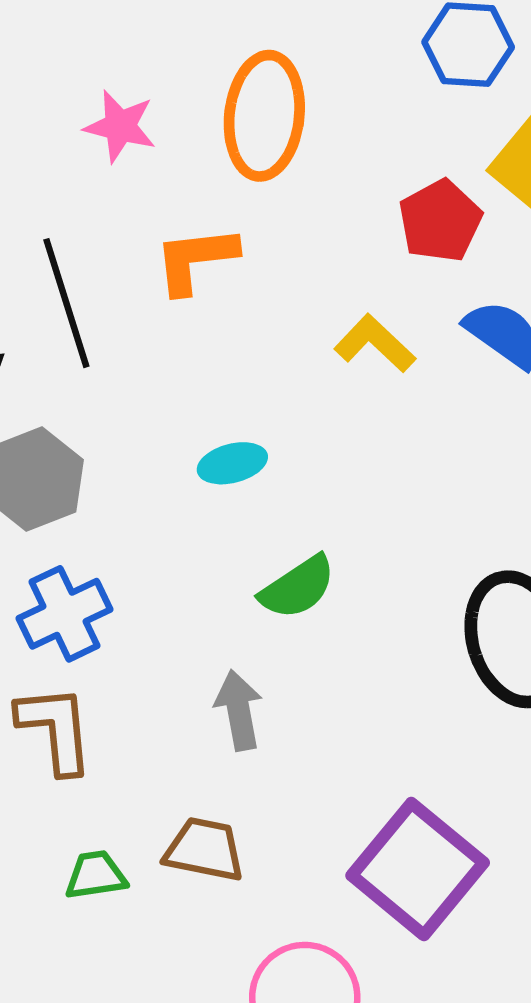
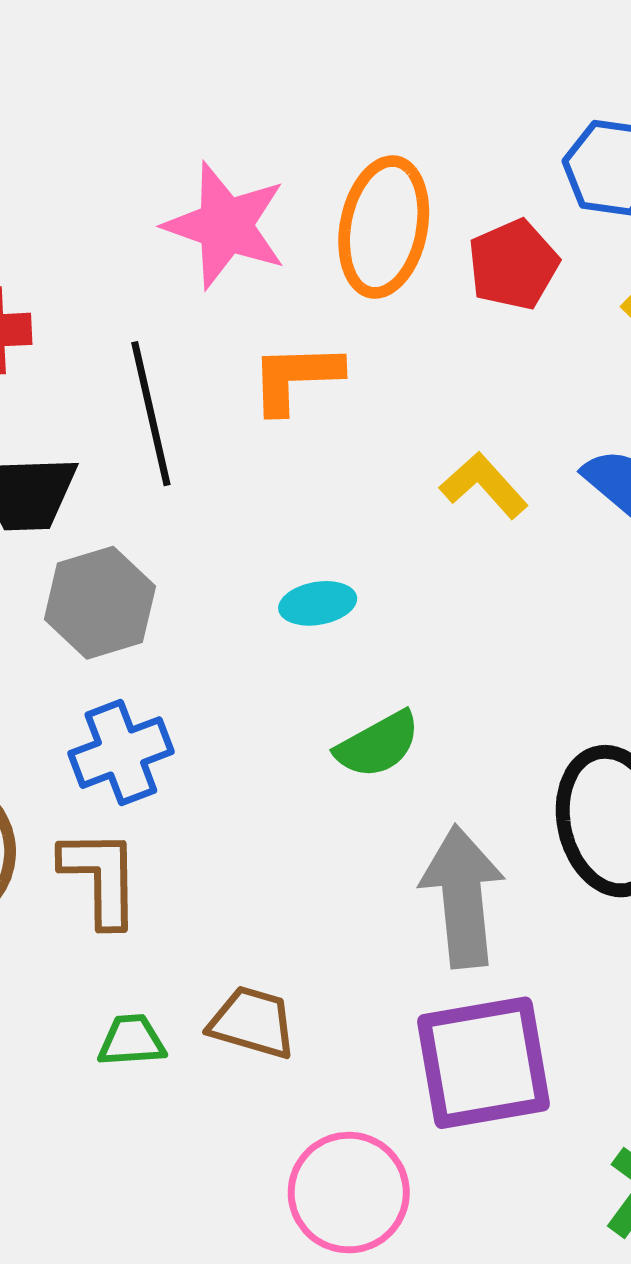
pink star: (120, 126) -> (225, 225), size x1.6
red pentagon: (440, 221) -> (513, 265), moved
gray arrow: (239, 710) -> (462, 896), moved, size x1.6
purple square: (418, 869) -> (483, 1063), turned 36

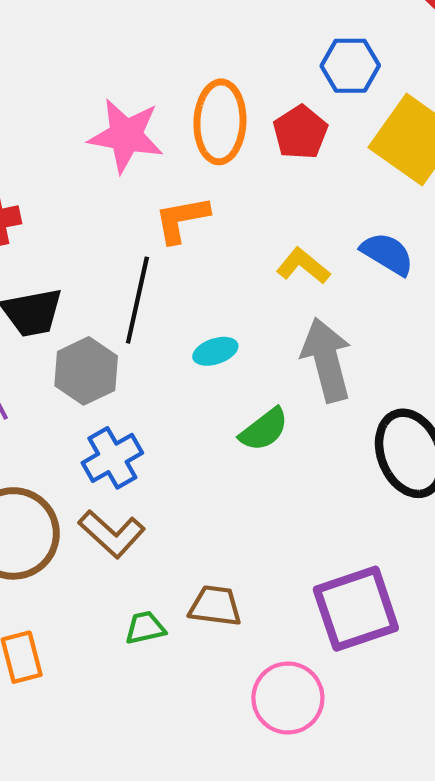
black line: (151, 414) -> (137, 300), moved, turned 34
brown L-shape: (101, 877) -> (112, 534), turned 142
gray arrow: (462, 896) -> (327, 360), moved

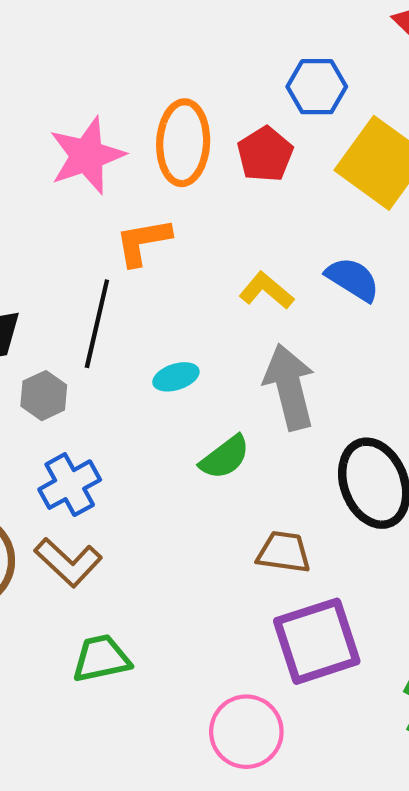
pink star: (126, 136) -> (87, 156), turned -30
gray hexagon: (86, 371) -> (44, 396), size x0.7
brown trapezoid: (215, 606) -> (284, 552), moved
green trapezoid: (145, 628) -> (101, 658), size x1.4

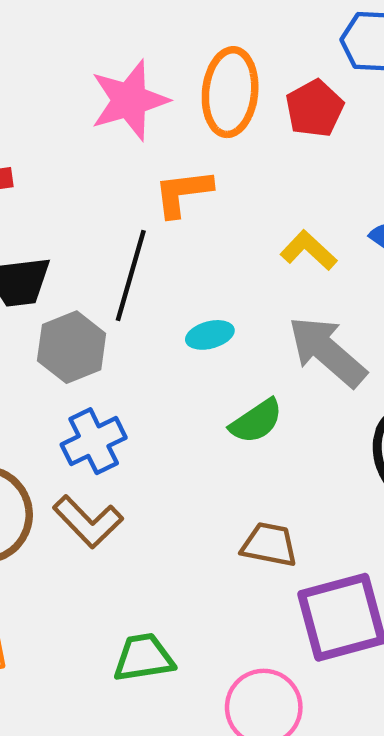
gray arrow: (289, 387) -> (327, 352), turned -38
gray hexagon: (44, 396) -> (72, 347), size x1.4
brown trapezoid: (284, 552) -> (269, 545), moved
green trapezoid: (101, 658) -> (144, 658), moved

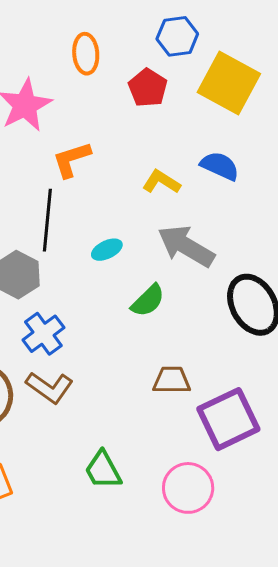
orange ellipse: (230, 92) -> (86, 54), moved, size x0.7
green trapezoid: (144, 658) -> (103, 470), turned -99

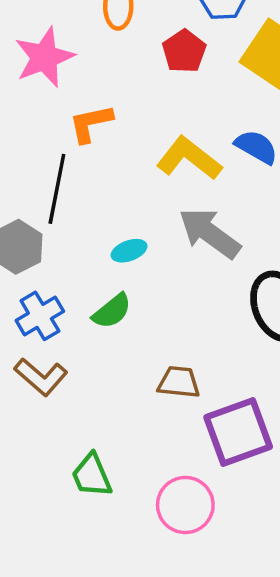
yellow L-shape: (161, 182) -> (189, 158), size x1.5
cyan ellipse: (107, 250) -> (129, 251), moved
green semicircle: (148, 301) -> (112, 311), moved

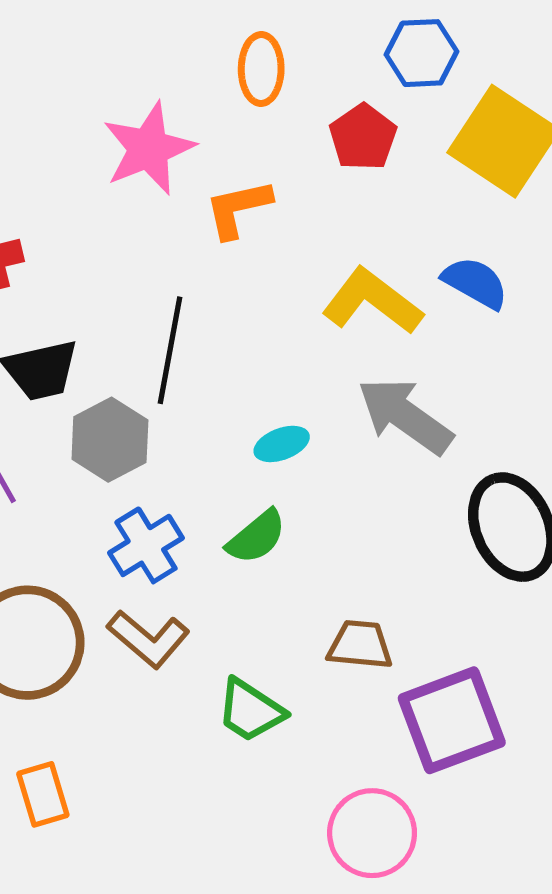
orange L-shape: (91, 123) -> (238, 209), moved
green trapezoid: (92, 475) -> (250, 710), moved, turned -33

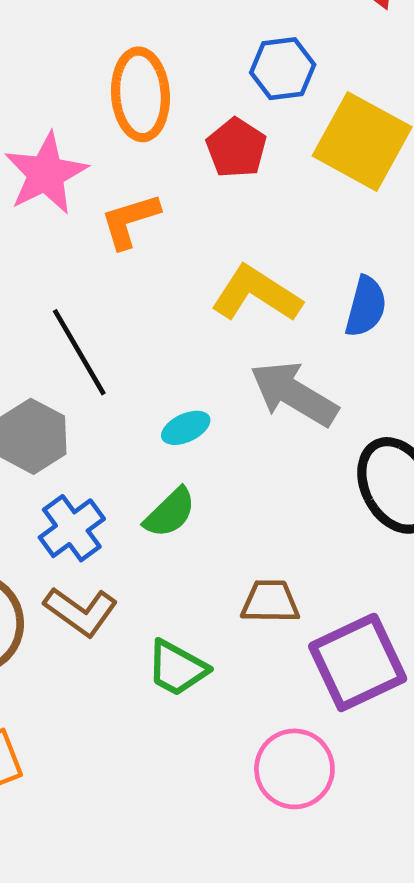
orange ellipse: (261, 69) -> (140, 94), size x1.4
blue semicircle: (475, 283) -> (366, 307), moved, turned 80
black line: (170, 350) -> (79, 352), turned -36

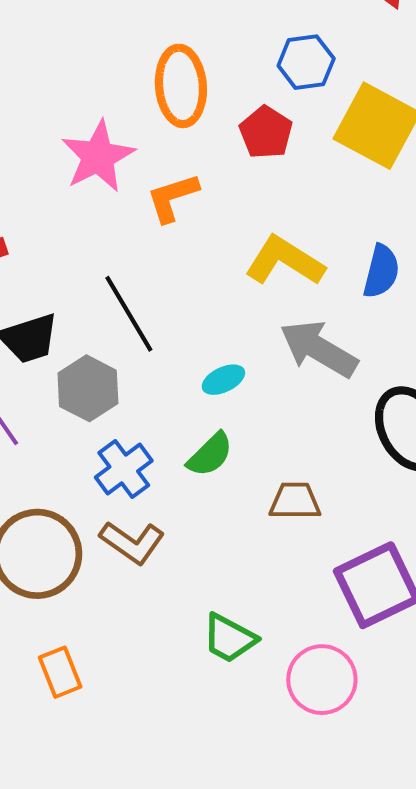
brown trapezoid: (270, 602) -> (295, 501), moved
green trapezoid: (177, 668) -> (229, 638), moved

